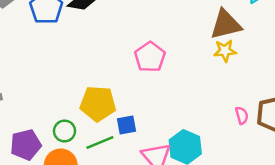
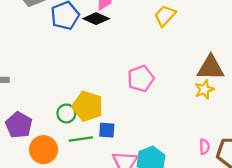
yellow star: (225, 51) -> (204, 89), turned -30
green circle: (65, 131) -> (66, 113), moved
purple pentagon: (26, 145) -> (19, 125), turned 30

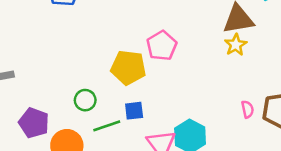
yellow pentagon: (88, 106) -> (128, 68), moved

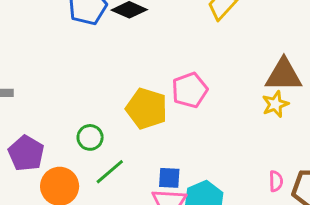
blue square: (134, 111) -> (169, 178), moved
green line: (107, 126) -> (110, 172), turned -32

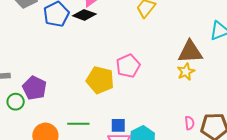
green circle: (90, 137) -> (16, 102), moved
purple pentagon: (26, 153) -> (34, 88), moved
green line: (110, 172) -> (78, 124), turned 45

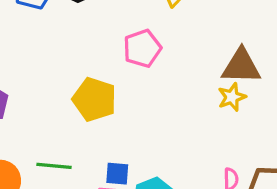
pink pentagon: (128, 66) -> (142, 48), moved

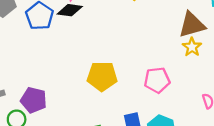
pink pentagon: (142, 48) -> (157, 80), moved, turned 30

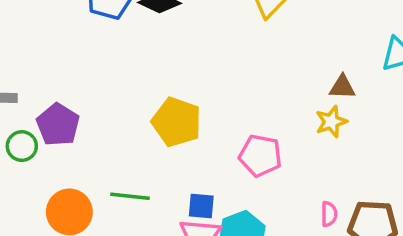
brown triangle: (192, 25) -> (342, 87), size x0.6

